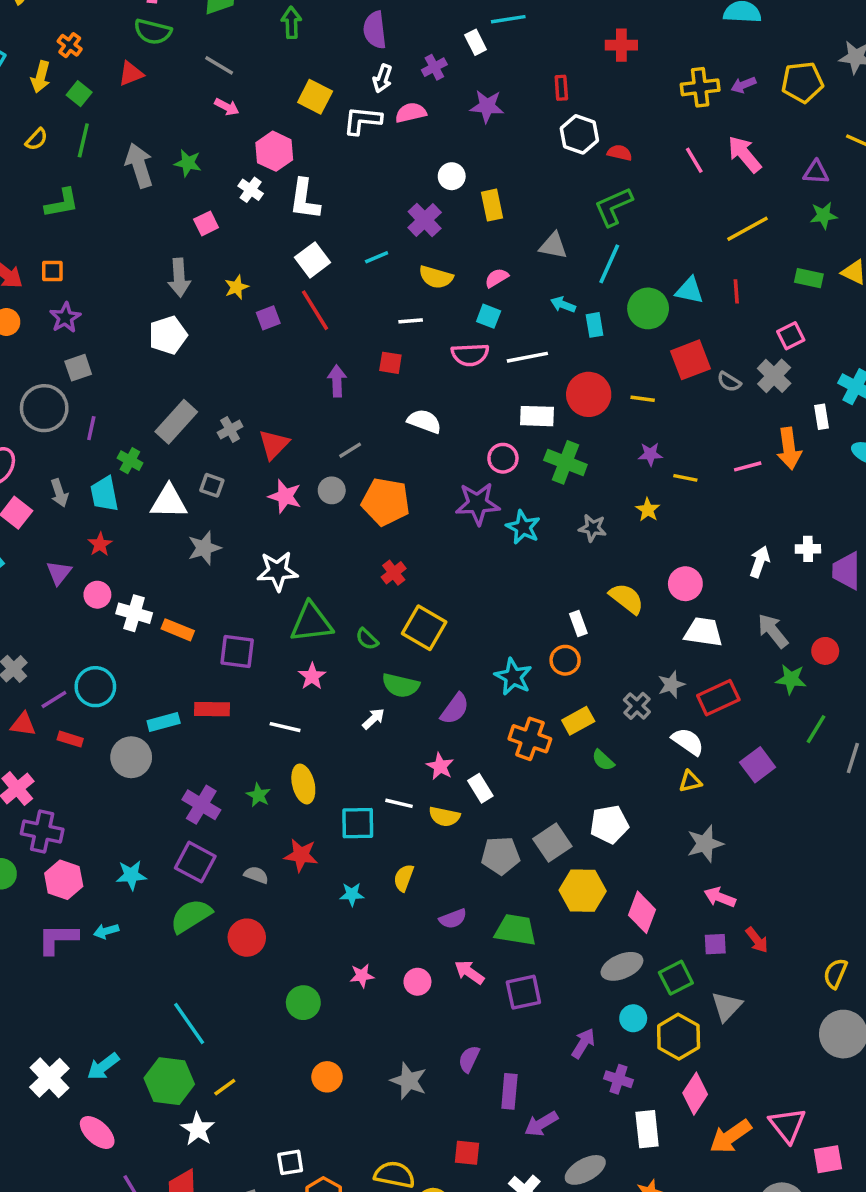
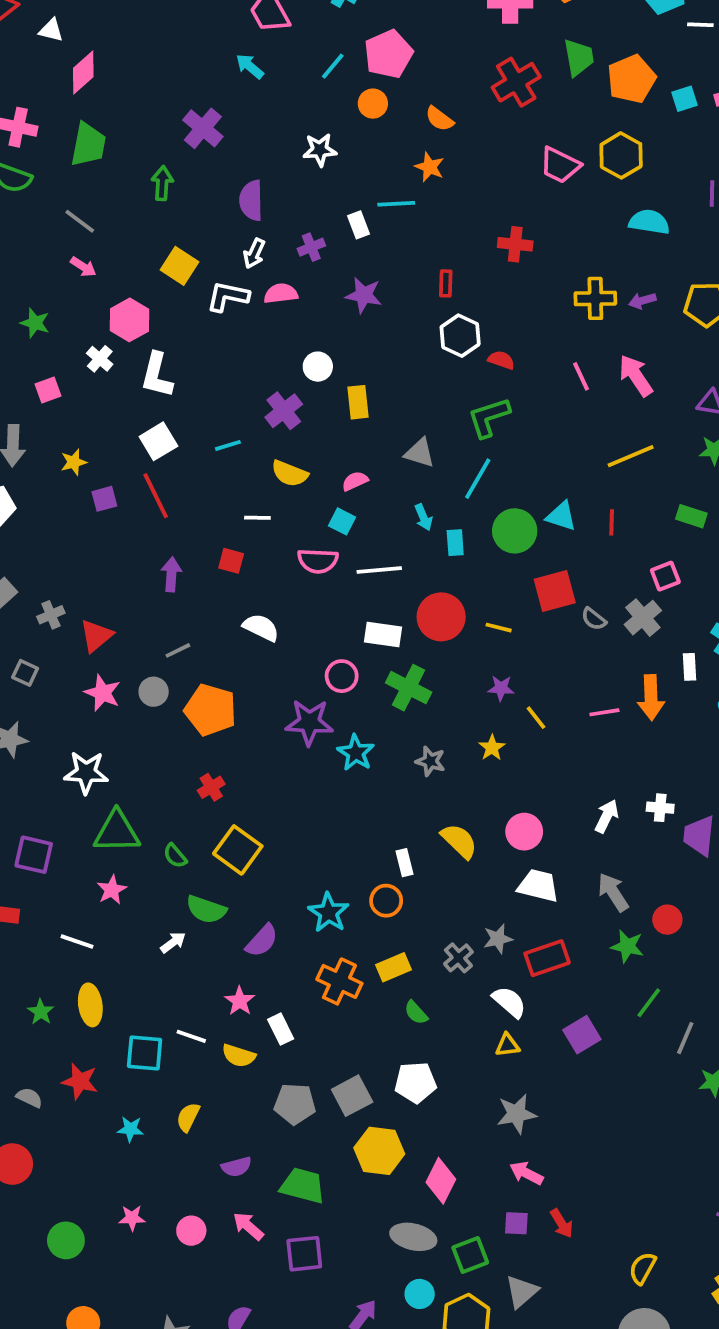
cyan arrow: (563, 305) -> (423, 517), turned -140
yellow line: (685, 478) -> (536, 718), turned 35
gray ellipse: (622, 966) -> (413, 1237), turned 30

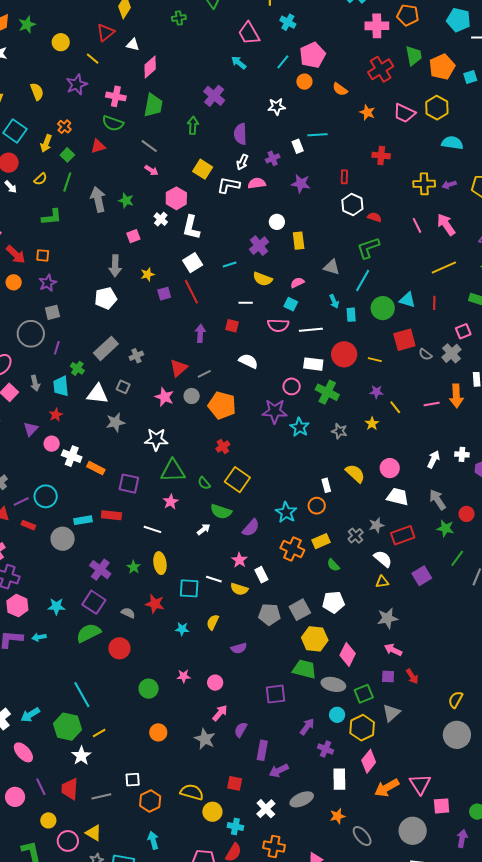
orange star: (430, 167) -> (367, 112), moved
red triangle: (96, 636) -> (179, 368), moved
green trapezoid: (303, 1186) -> (304, 669), moved
pink arrow: (248, 1226) -> (220, 713), moved, turned 90

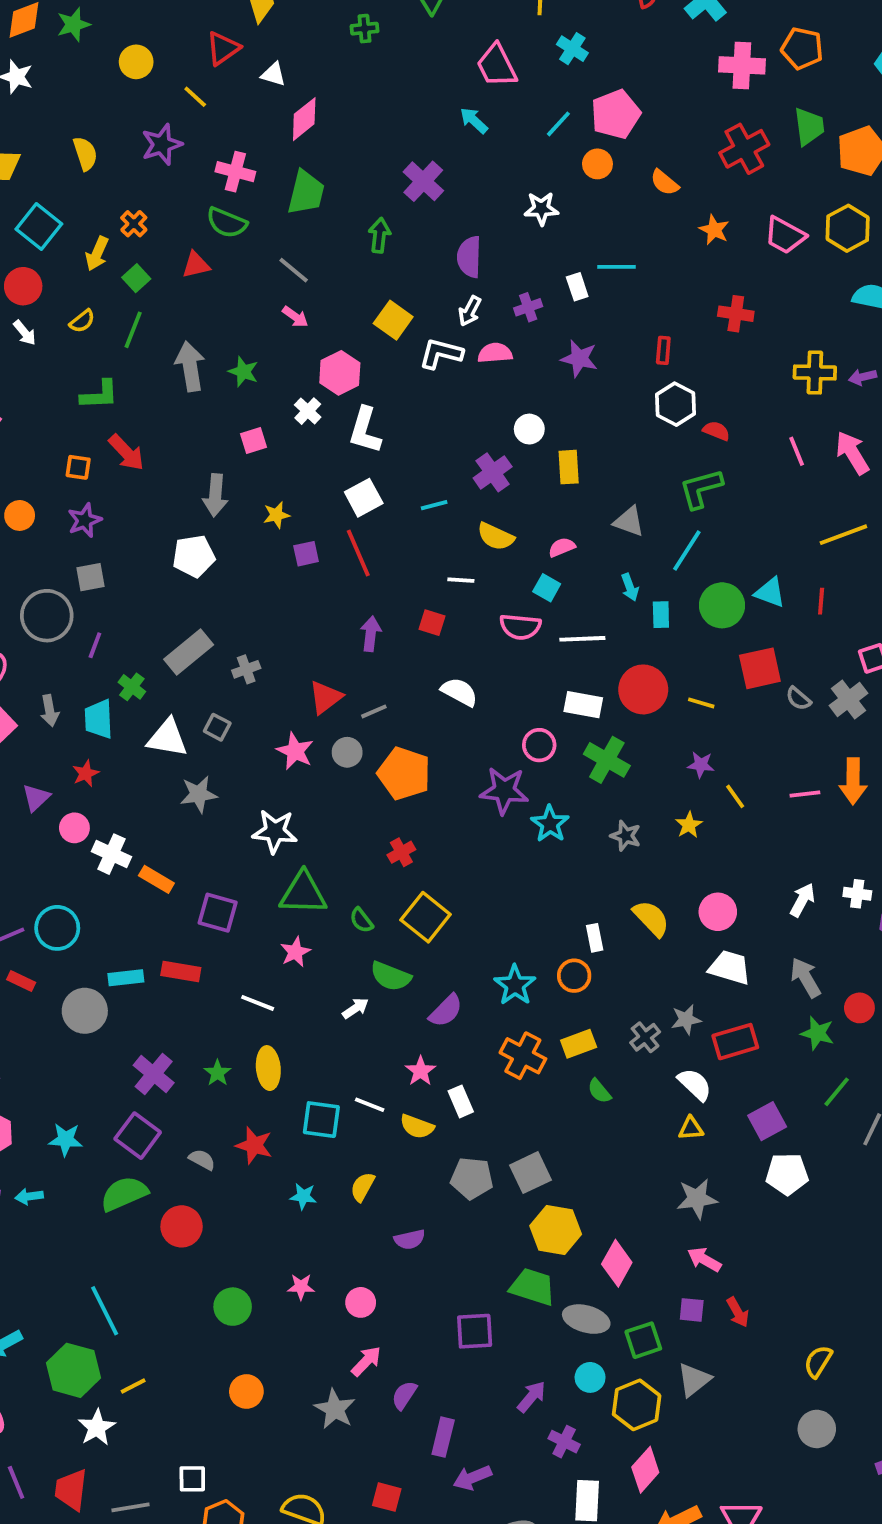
red arrow: (16, 254) -> (126, 453), moved
white pentagon: (334, 602) -> (787, 1174), moved
gray circle: (457, 735) -> (817, 1429), size x0.7

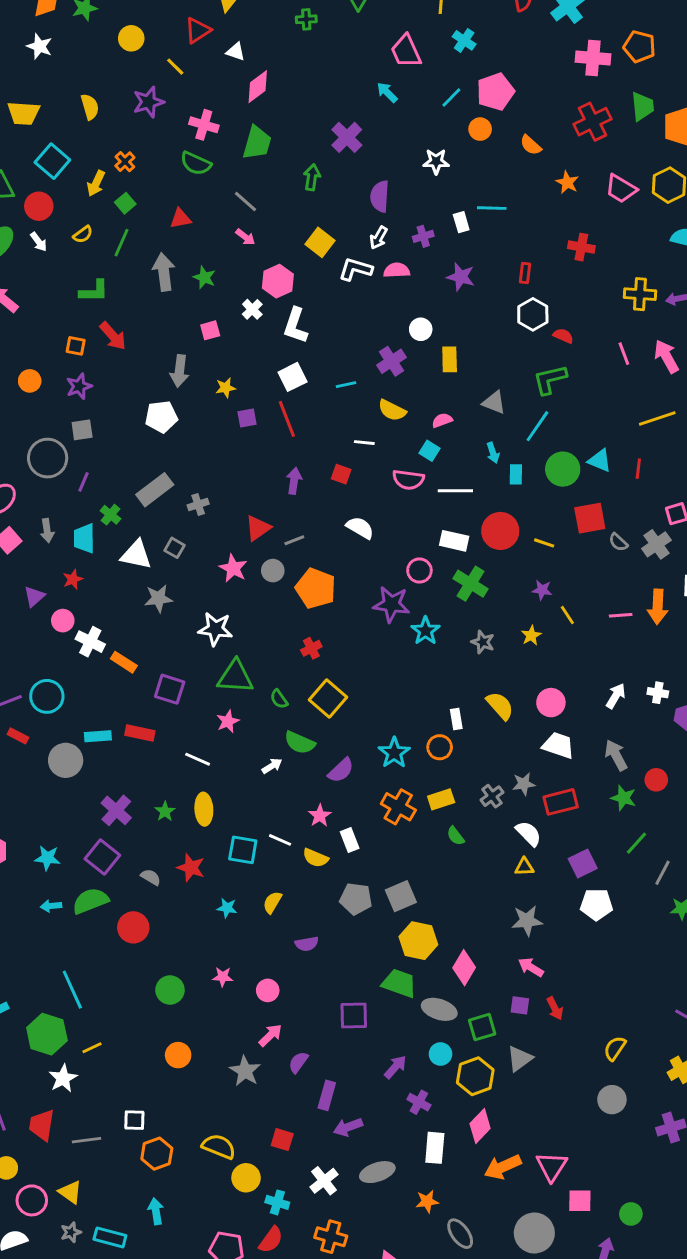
red triangle: (196, 265) -> (180, 219), moved
cyan arrow: (29, 1196) -> (51, 906), moved

